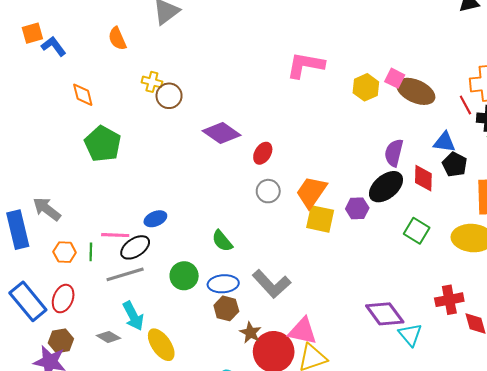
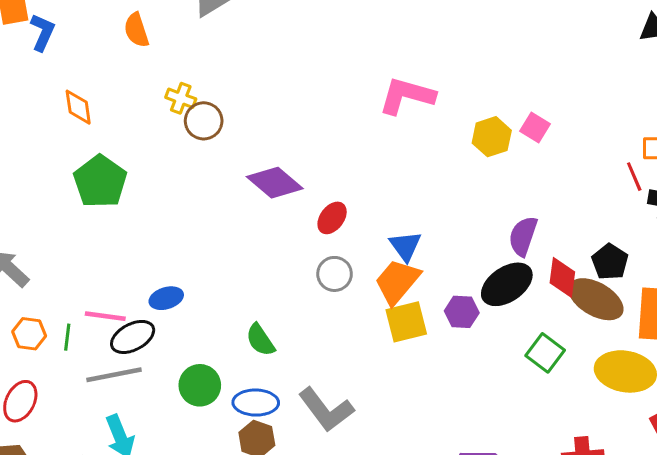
blue L-shape: (54, 46) -> (42, 32), turned 55
brown ellipse: (416, 91) -> (596, 299), moved
blue triangle: (444, 142) -> (405, 246), moved, turned 40
yellow square: (320, 219) -> (406, 322), turned -32

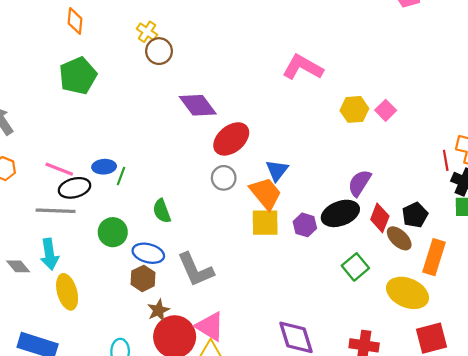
red ellipse: (332, 218) -> (231, 139), size x1.6
orange trapezoid: (397, 282) -> (266, 193), turned 87
brown ellipse: (596, 299) -> (399, 238), size x0.7
green line: (67, 337) -> (121, 176), moved

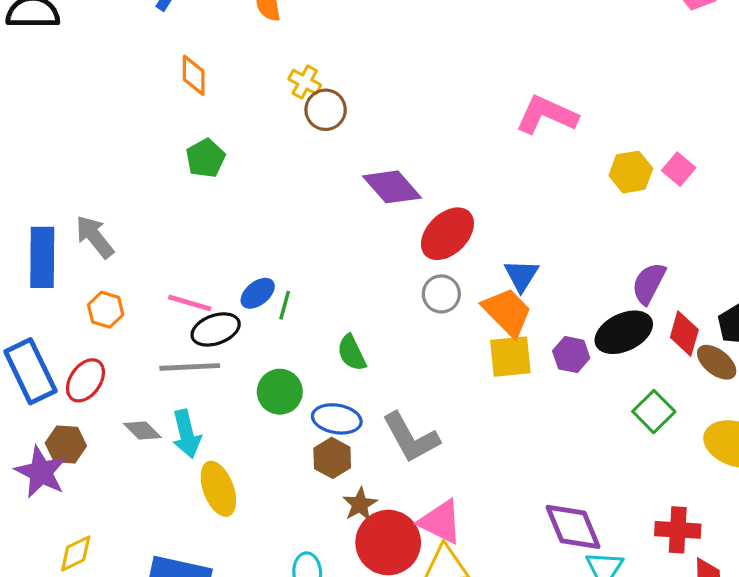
green pentagon: (78, 76) -> (206, 158), size x0.7
blue ellipse: (104, 167) -> (258, 293), turned -30
gray diamond: (18, 266) -> (142, 431), moved

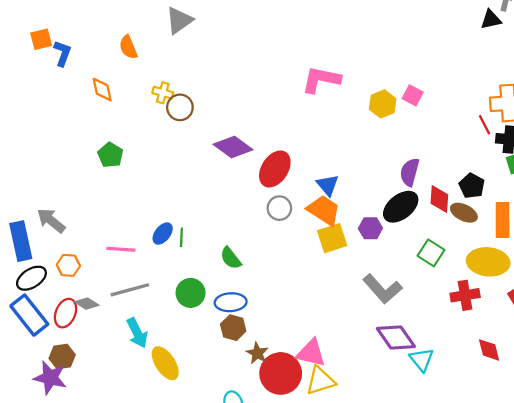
orange diamond: (194, 75) -> (102, 90), moved
black ellipse: (216, 329) -> (31, 278), moved
gray diamond: (142, 431) -> (87, 304), moved
gray L-shape: (411, 438) -> (382, 289), moved
red cross: (678, 530) -> (465, 295), moved

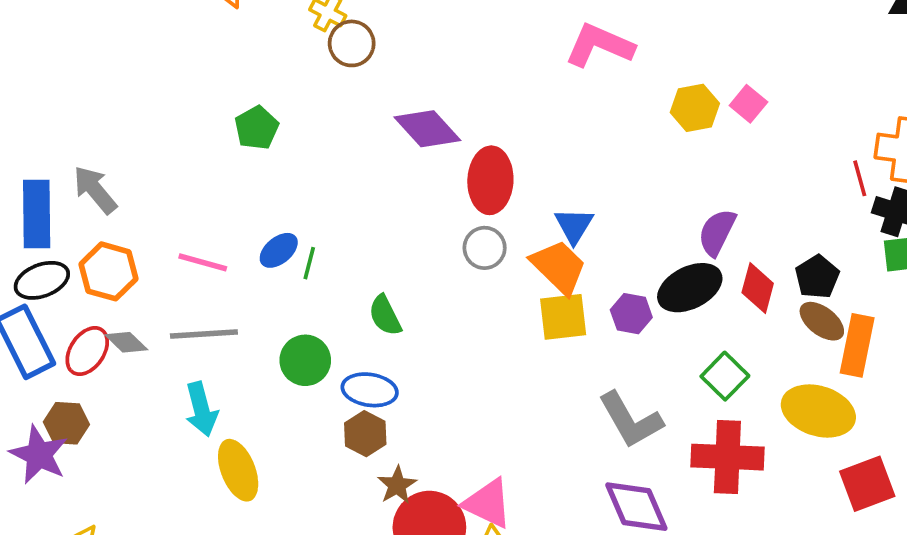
green pentagon: (110, 155) -> (257, 128), moved
red ellipse: (275, 169) -> (490, 180), turned -42
brown ellipse: (464, 213) -> (822, 321), moved
orange hexagon: (68, 265) -> (108, 271), size x1.4
red cross: (465, 295) -> (727, 457), moved, size x1.4

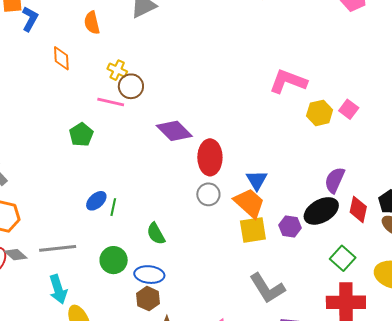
pink L-shape: (599, 45) -> (288, 81), moved
pink line: (203, 262) -> (111, 102), moved
gray L-shape: (630, 420) -> (267, 288), moved

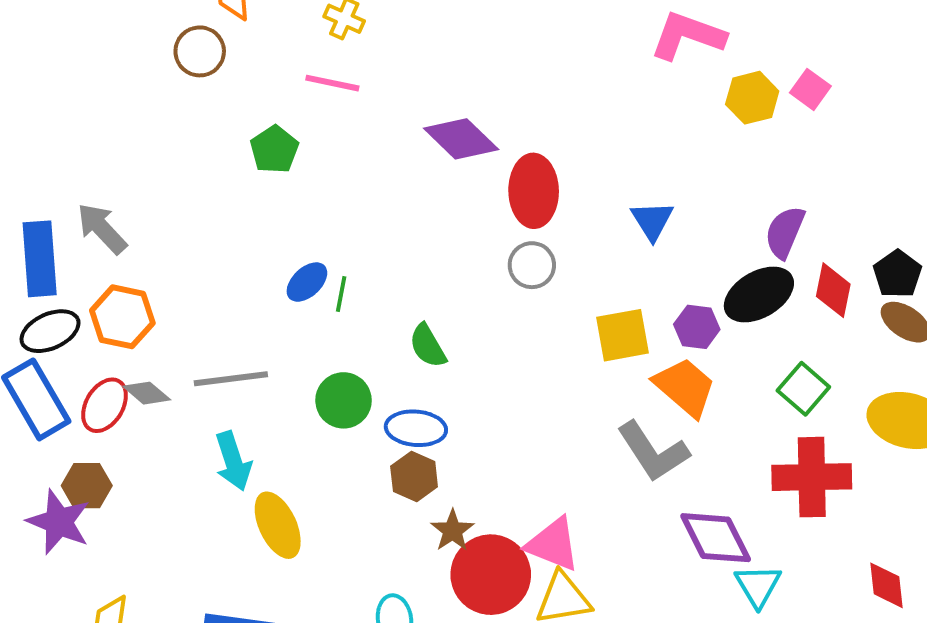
brown circle: (131, 86) -> (200, 51), moved
blue triangle: (257, 180) -> (652, 221), moved
orange trapezoid: (249, 203) -> (685, 387), moved

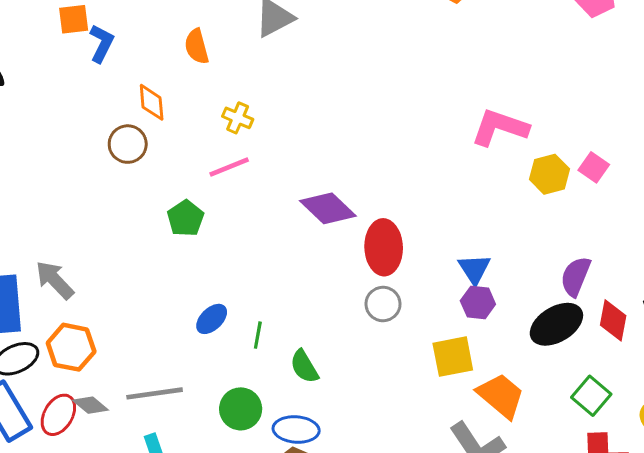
pink line: (332, 83) -> (229, 167), turned -33
green line: (341, 294) -> (258, 335), moved
purple hexagon: (697, 327) -> (478, 303), moved

